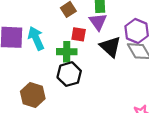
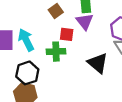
black triangle: (110, 47) -> (98, 63), moved
black hexagon: (69, 74) -> (27, 73), moved

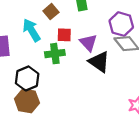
purple triangle: (85, 21) -> (88, 43), moved
cyan arrow: (26, 40) -> (32, 30), moved

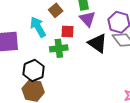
purple triangle: (88, 43) -> (87, 19), moved
black triangle: (99, 62) -> (97, 43), moved

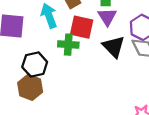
red square: (67, 32) -> (82, 27), size x1.5

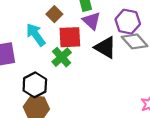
green cross: (68, 45) -> (62, 57), turned -30

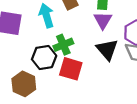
red square: (70, 37) -> (71, 69), moved
black hexagon: (35, 85) -> (44, 58), moved

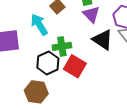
green cross: (63, 45) -> (62, 46), turned 30
red square: (71, 69) -> (75, 66), turned 30

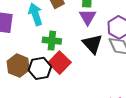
black hexagon: (48, 63) -> (40, 68), moved
brown hexagon: (36, 92) -> (18, 66), moved

